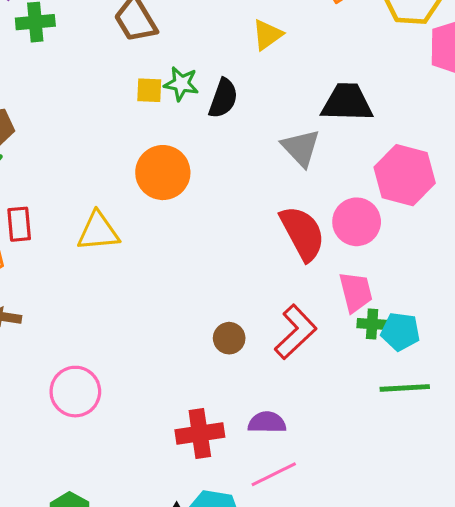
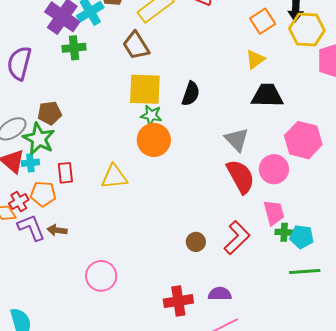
yellow triangle: (267, 35) -> (255, 59), moved
green star: (181, 84) -> (151, 115), moved
yellow square: (149, 90) -> (145, 89), size x2.0
gray triangle: (301, 148) -> (237, 140), moved

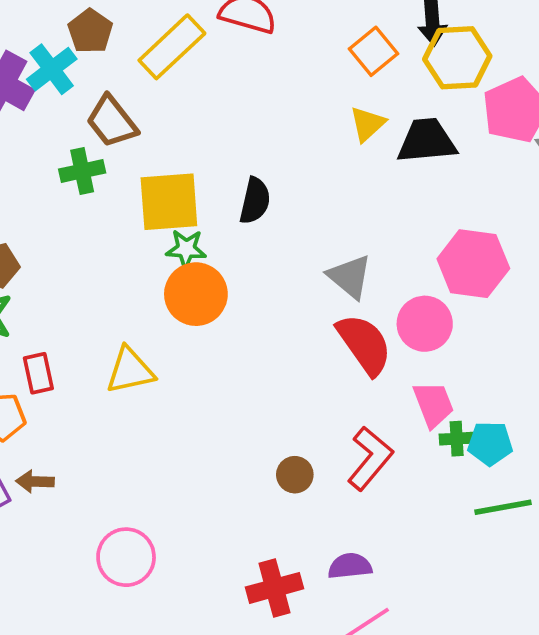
brown trapezoid: (136, 45) -> (112, 122), moved
green cross: (74, 48) -> (82, 171), moved
black trapezoid: (267, 95) -> (427, 141), moved

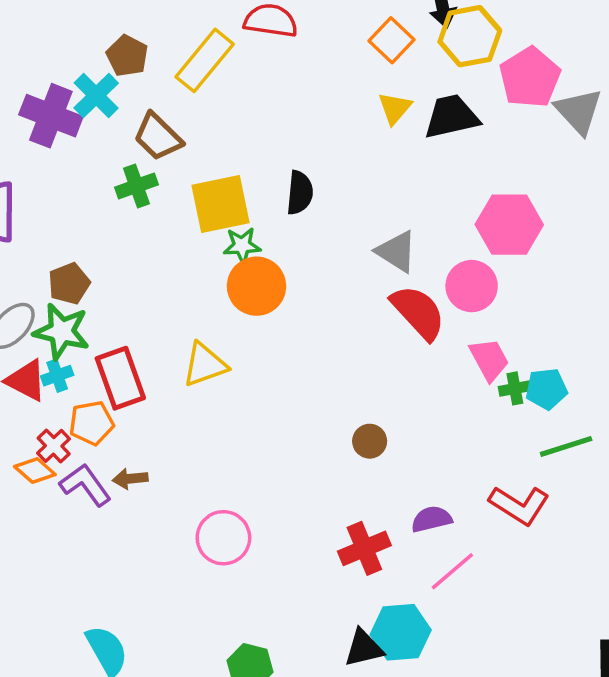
red rectangle: (38, 373) -> (120, 378), size x1.6
red L-shape: (370, 458) -> (519, 505), moved, turned 90

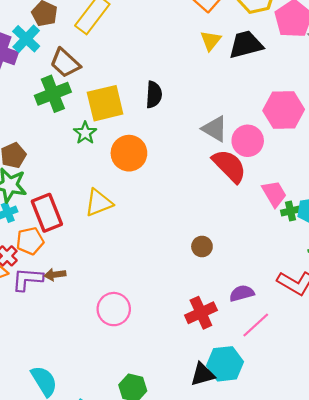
green cross: (136, 186) -> (53, 94), size x1.4
green star: (242, 246) -> (85, 133), moved, turned -30
pink circle: (472, 286) -> (248, 141), moved
purple L-shape: (85, 485) -> (27, 279), turned -48

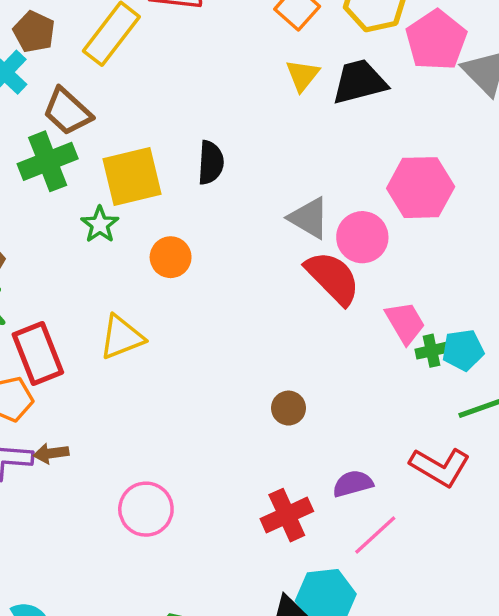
orange circle: (129, 153) -> (171, 257), size x0.7

